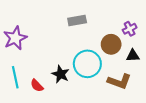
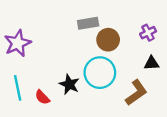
brown circle: (111, 44) -> (108, 40), moved
brown L-shape: (119, 81) -> (136, 93), turned -55

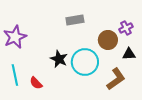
brown circle: (108, 40) -> (108, 40), moved
black star: (69, 84) -> (59, 59), moved

